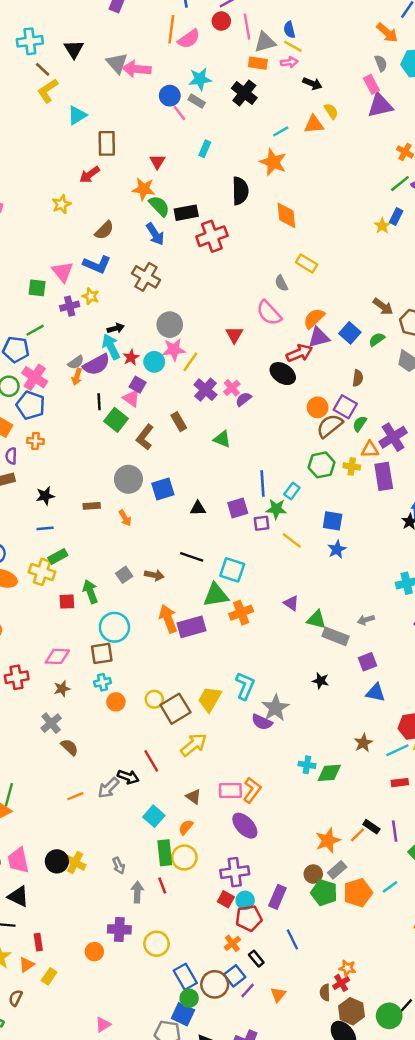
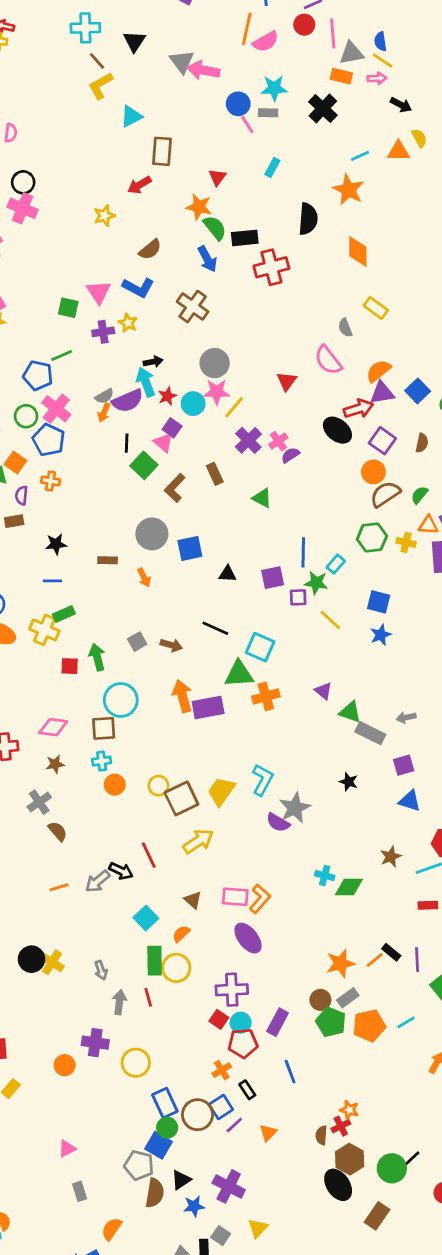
gray rectangle: (197, 101) -> (268, 113), turned -35
purple square: (345, 407) -> (382, 441), moved

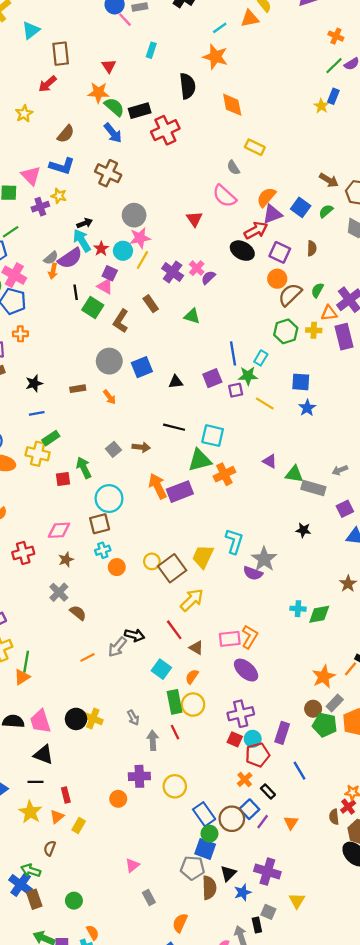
yellow line: (234, 407) -> (142, 260), moved
red line: (149, 855) -> (174, 630), moved

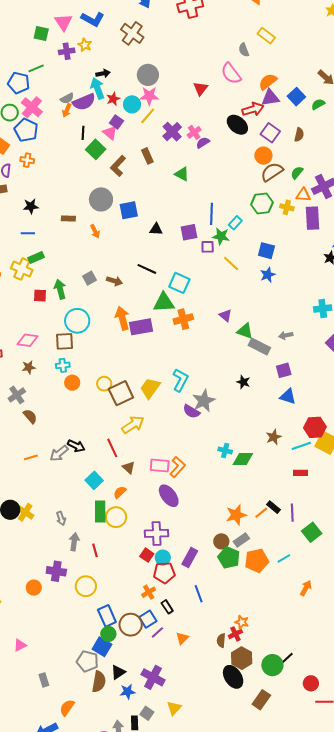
red line: (175, 732) -> (95, 550), moved
pink triangle: (132, 865) -> (20, 645), moved

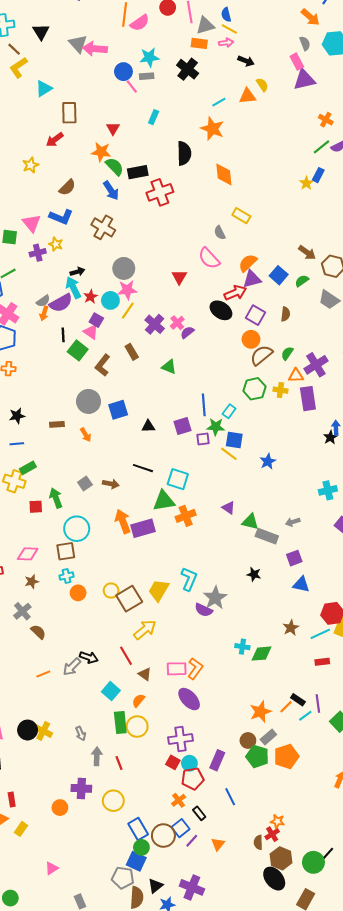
blue square: (266, 251) -> (234, 440), moved
cyan line: (284, 558) -> (305, 716), moved

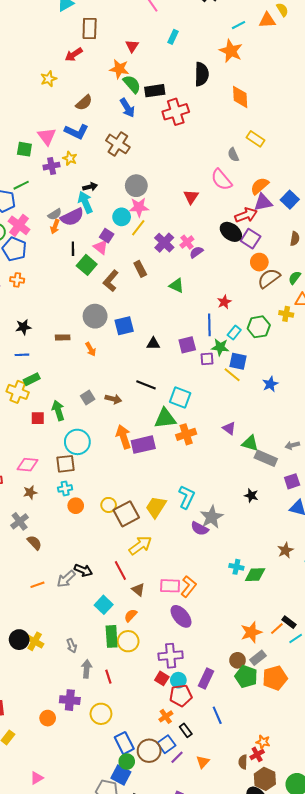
red star: (91, 297) -> (224, 302), moved
purple square: (256, 315) -> (251, 239), moved
green hexagon: (254, 389) -> (259, 327), moved

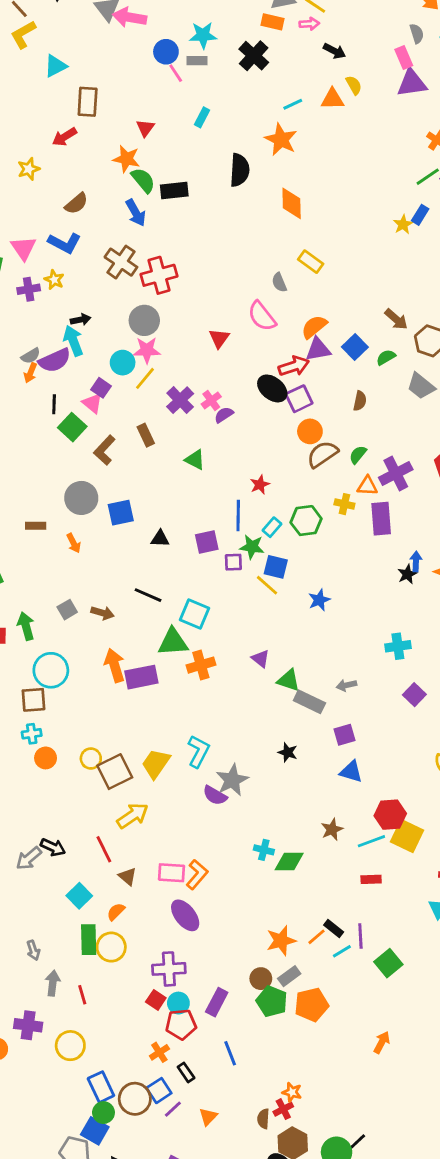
red cross: (176, 112) -> (159, 275), moved
purple square: (251, 239) -> (299, 399), turned 30

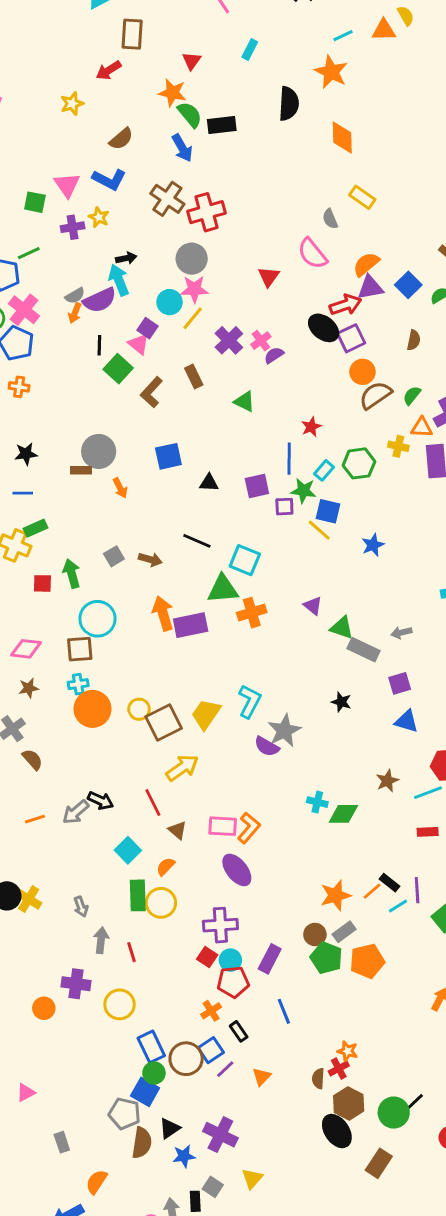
gray circle: (81, 498) -> (99, 451), moved
orange circle: (46, 758) -> (92, 709), size x1.6

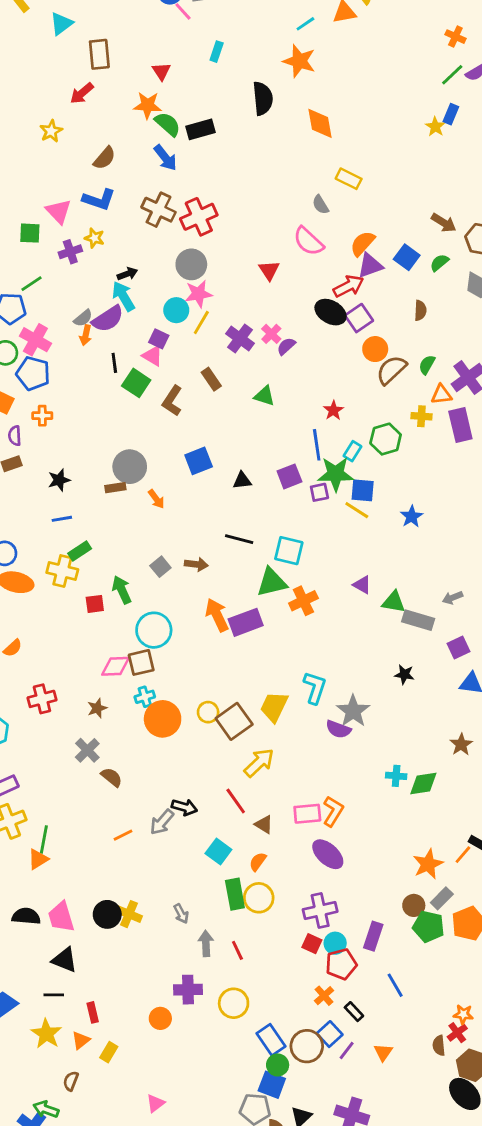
green star: (303, 491) -> (336, 474), size x1.4
pink diamond: (26, 649) -> (116, 666), moved

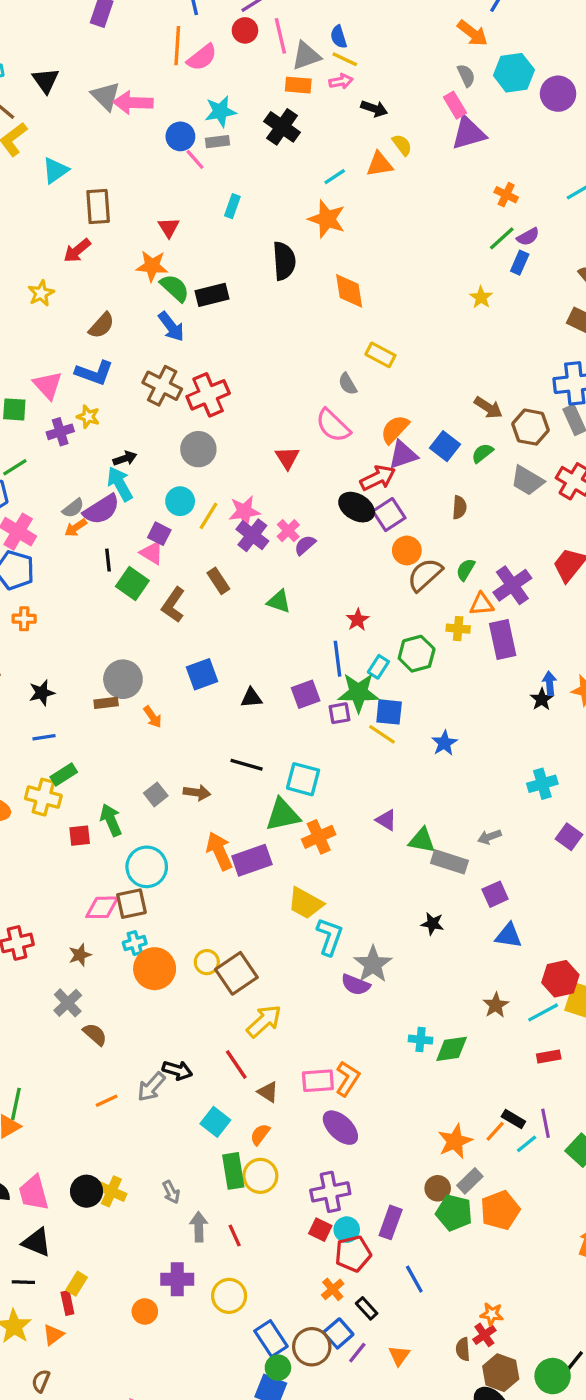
blue rectangle: (451, 114) -> (520, 263), moved
pink star: (199, 294) -> (244, 511), moved
orange arrow: (86, 335) -> (76, 528), turned 42
yellow trapezoid: (274, 707) -> (305, 903), moved, turned -88
yellow rectangle: (109, 1052) -> (77, 1284), moved

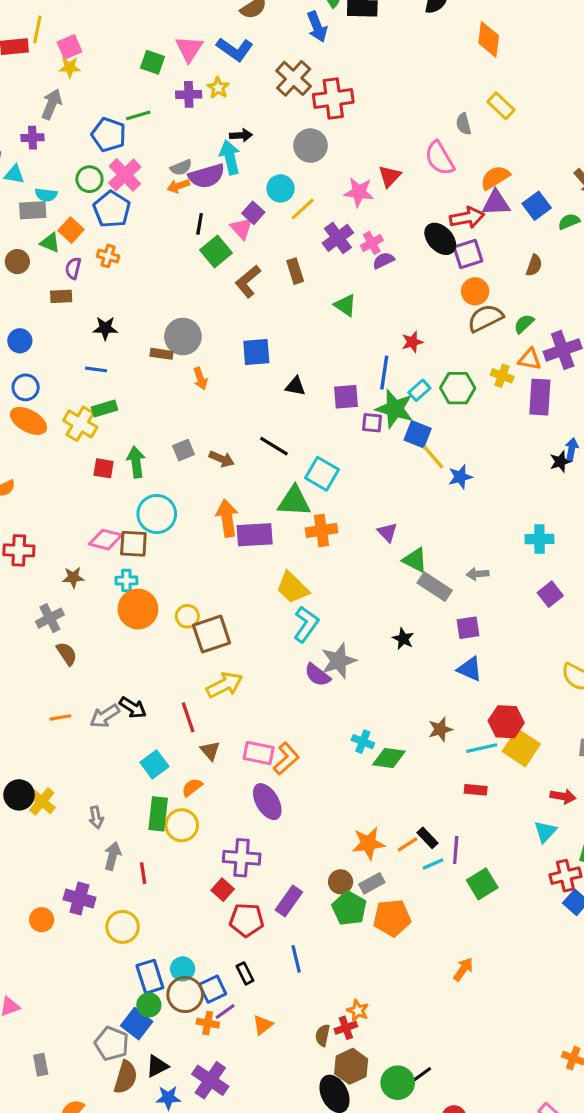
pink star: (244, 511) -> (359, 192), moved
yellow line: (382, 734) -> (433, 457), moved
cyan circle: (347, 1230) -> (183, 969), moved
orange cross: (333, 1289) -> (208, 1023), moved, turned 35

